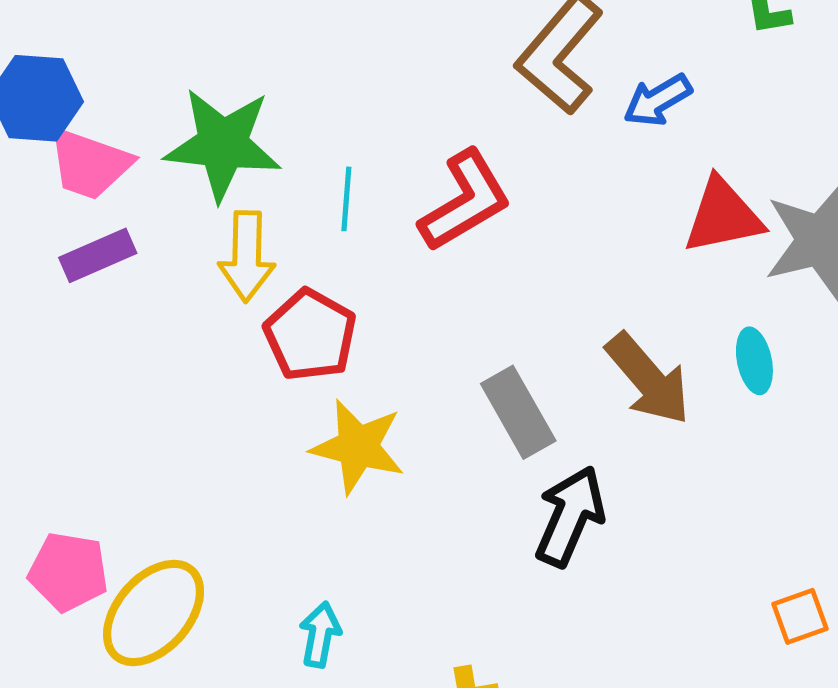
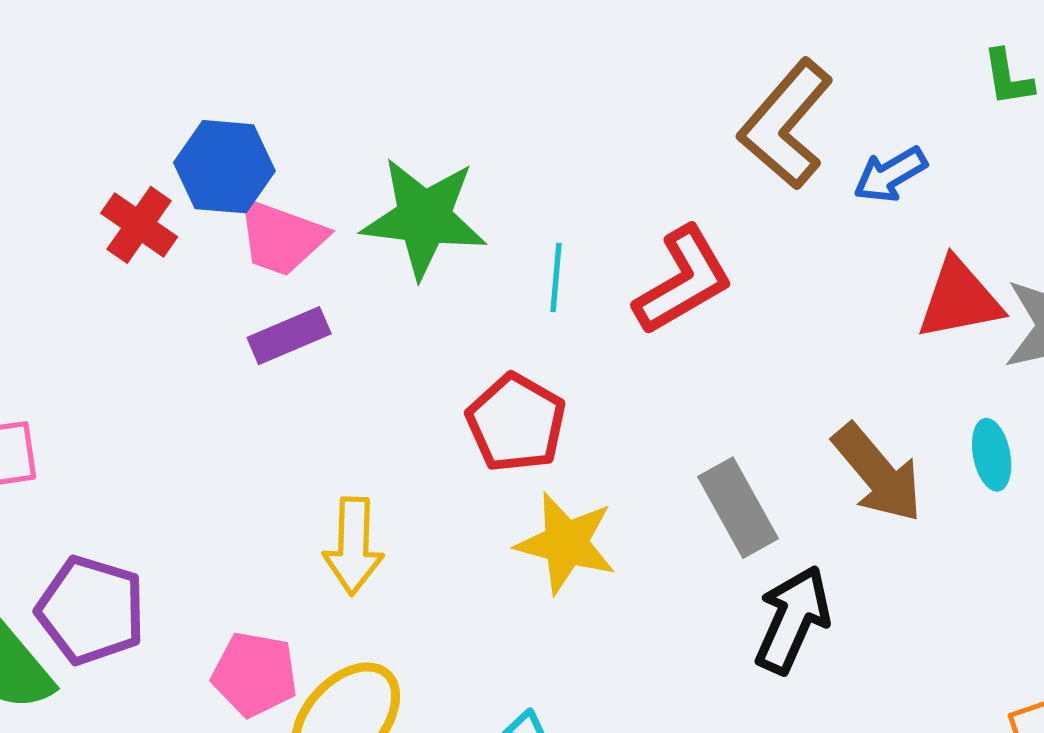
yellow arrow: (247, 256) -> (353, 546), moved

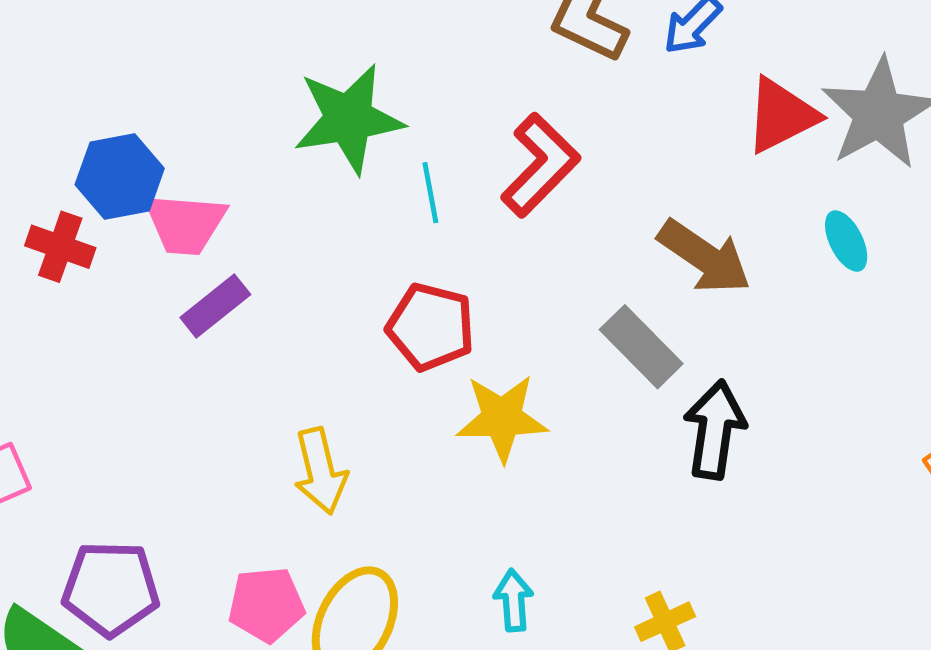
green star: (424, 218) -> (349, 119), moved
brown arrow: (878, 473) -> (704, 257), moved

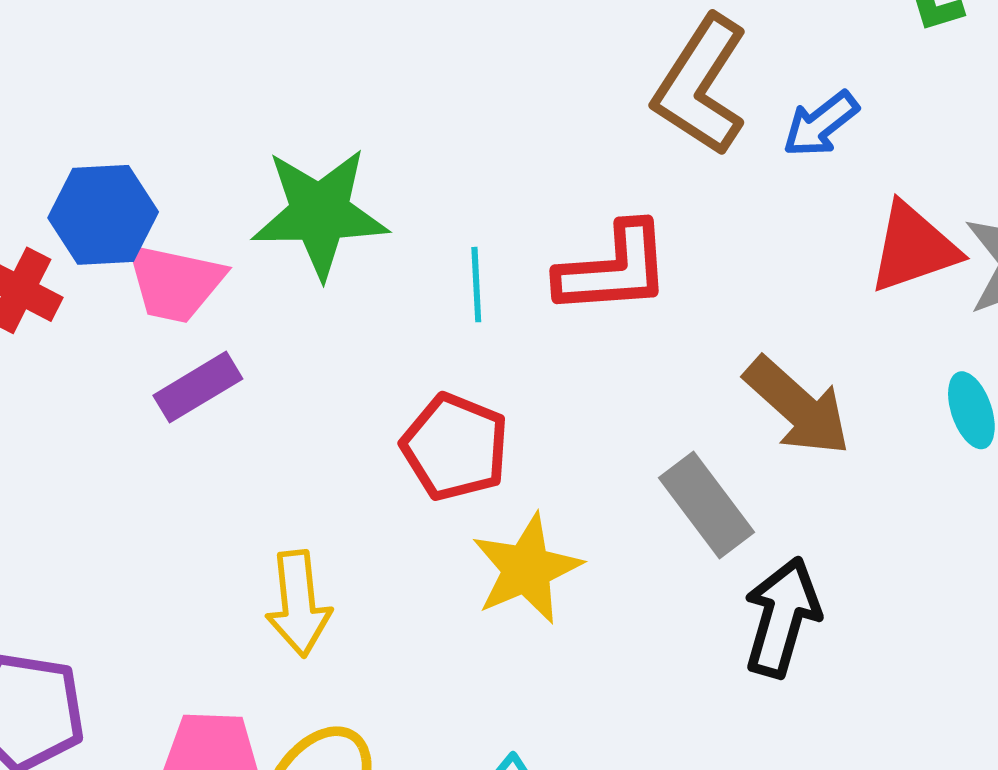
green star: (349, 119) -> (320, 213), moved
red L-shape: (540, 165) -> (614, 269), turned 34
yellow star: (502, 418) -> (527, 569), turned -30

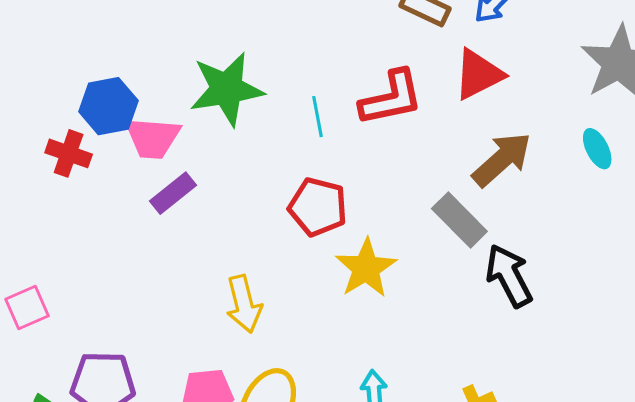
red triangle: (913, 248) -> (478, 74), moved
brown arrow: (797, 406) -> (502, 159), turned -76
black arrow: (782, 617) -> (509, 276), turned -36

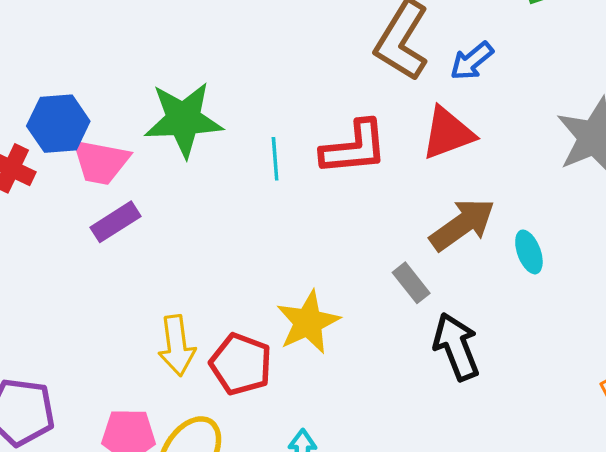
cyan ellipse: (597, 149) -> (529, 252), moved
red pentagon: (318, 207) -> (241, 364), moved
gray rectangle: (459, 220) -> (411, 283), size x0.7

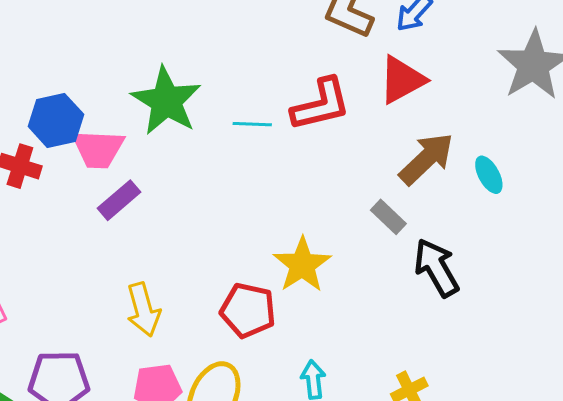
green star: (183, 120) -> (166, 101), turned -30
cyan line: (275, 159) -> (252, 124), turned -75
yellow arrow: (177, 346) -> (143, 310), moved

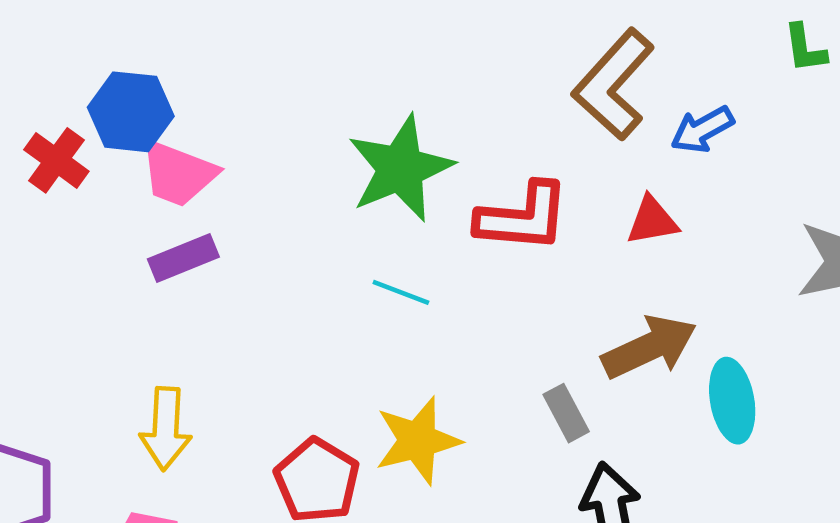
red triangle: (402, 80) -> (652, 221), size x0.7
green star: (166, 101) -> (400, 168), moved
cyan line: (252, 124) -> (401, 292), moved
cyan ellipse: (489, 175) -> (732, 401), size x1.4

